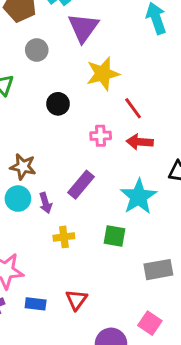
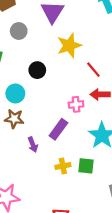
pink cross: (101, 136) -> (76, 104), moved
cyan circle: (18, 199) -> (15, 93), moved
yellow cross: (64, 237) -> (63, 166), moved

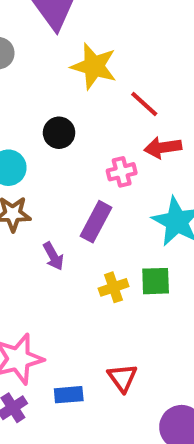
yellow star: (69, 45) -> (94, 66), turned -30
black circle: (37, 70) -> (59, 133), moved

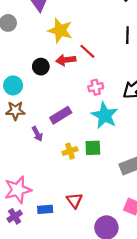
red arrow: (163, 147) -> (66, 60), moved
pink cross: (122, 172) -> (96, 87), moved
purple rectangle: (96, 222) -> (61, 115), turned 30

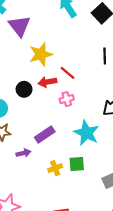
yellow star: (60, 30) -> (41, 54), turned -30
pink cross: (96, 87) -> (67, 99), moved
purple arrow: (37, 134) -> (23, 153), turned -72

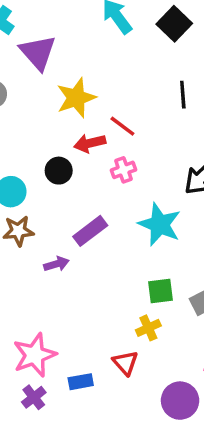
black circle: (24, 89) -> (59, 171), moved
green square: (77, 164) -> (161, 291), moved
yellow cross: (55, 168) -> (148, 328), moved

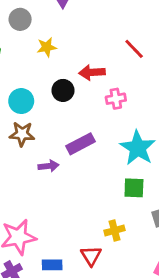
yellow star: (76, 98) -> (47, 47), moved, size x0.6
red line: (122, 126) -> (134, 49), moved
green square: (161, 291) -> (134, 188), moved

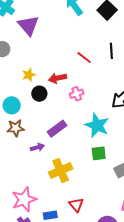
yellow star: (47, 47) -> (29, 75), moved
yellow cross: (114, 230) -> (61, 170), moved, size x1.6

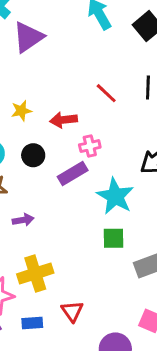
purple triangle: (28, 25) -> (28, 37), turned 30
black circle: (39, 94) -> (33, 155), moved
purple rectangle: (57, 129) -> (73, 174), moved
yellow cross: (61, 170) -> (35, 273), moved

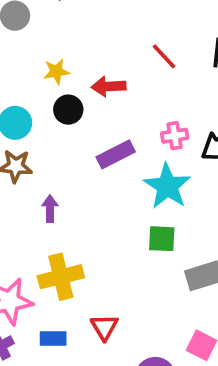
pink cross: (90, 146) -> (175, 136), moved
black circle: (33, 155) -> (68, 110), moved
purple arrow: (23, 220) -> (50, 209), turned -84

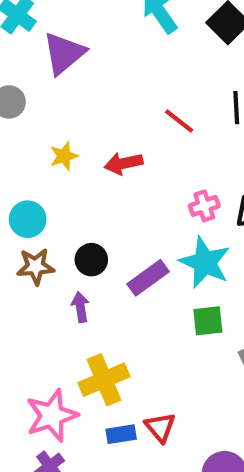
black circle: (68, 110) -> (91, 260), moved
purple rectangle: (116, 154) -> (148, 278), moved
blue rectangle: (53, 339) -> (121, 434), moved

